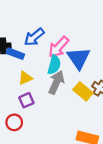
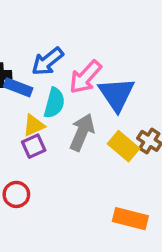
cyan semicircle: (54, 65) -> (54, 103), moved
purple square: (26, 100) -> (34, 146), moved

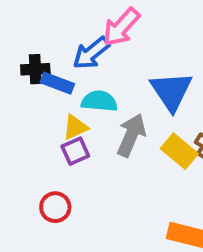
pink arrow: (85, 77) -> (121, 27), moved
cyan semicircle: (54, 103) -> (99, 101), turned -100

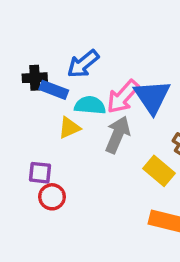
pink arrow: (121, 27) -> (123, 97), moved
purple square: (75, 151) -> (40, 173), moved, turned 30
yellow rectangle: (179, 151) -> (159, 171), moved

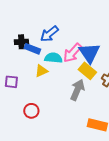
gray arrow: (118, 135) -> (77, 90), moved
yellow rectangle: (159, 171) -> (87, 71), moved
purple square: (40, 173) -> (11, 82), moved

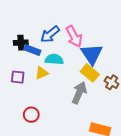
pink arrow: (72, 53) -> (74, 36), moved, turned -70
purple square: (11, 82) -> (18, 77), moved

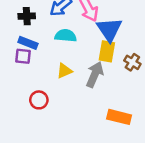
blue rectangle: (32, 50) -> (28, 43), moved
yellow triangle: (42, 73) -> (64, 71), moved
yellow rectangle: (90, 73) -> (107, 51), turned 60

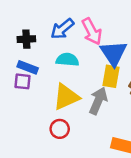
yellow triangle: (64, 71) -> (66, 97), size x1.6
red circle: (39, 100) -> (60, 129), moved

